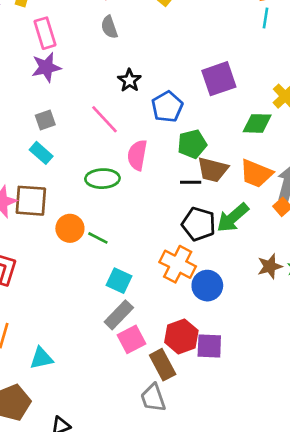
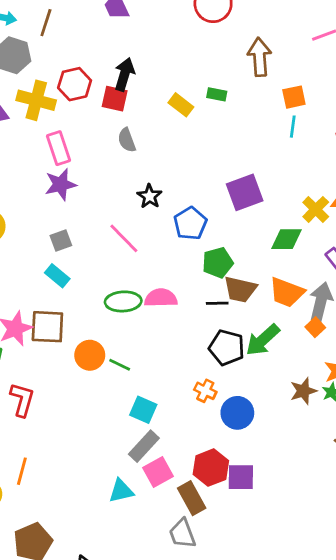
pink semicircle: (137, 155) -> (161, 298), moved, turned 80
orange cross: (178, 264) -> (205, 391), size x0.6
cyan triangle: (41, 358) -> (121, 491), moved

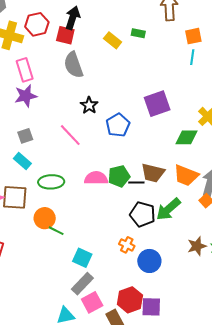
gray semicircle: (127, 140) -> (73, 65), size x1.5
green pentagon: (218, 263) -> (119, 176), moved
green ellipse: (123, 301) -> (51, 182), moved
green line: (120, 365) -> (56, 231), moved

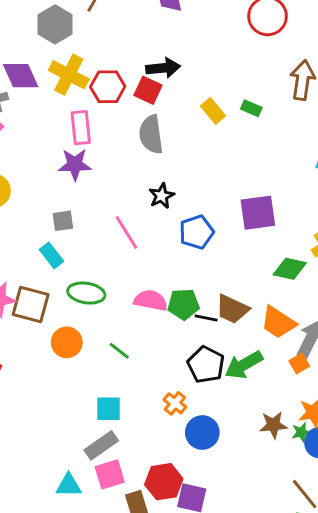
black arrow: (73, 18) -> (163, 68), turned 55
red hexagon: (37, 24) -> (108, 87), moved
green line: (56, 231) -> (119, 351), moved
cyan square: (82, 258) -> (109, 409), turned -36

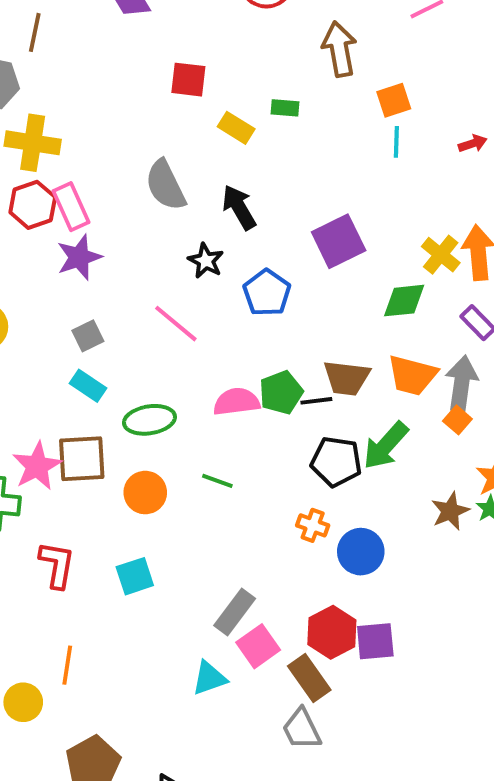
black arrow: (163, 68) -> (239, 207), moved, turned -96
red hexagon: (108, 87) -> (33, 205), moved
red square: (148, 90) -> (188, 80), moved
cyan square: (109, 409) -> (135, 576), moved

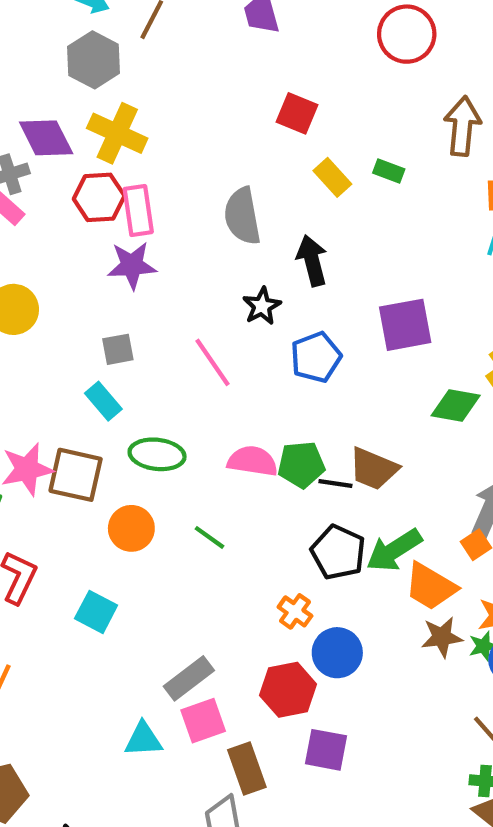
orange trapezoid: (412, 375) -> (430, 587), moved
cyan square: (135, 576) -> (96, 612), turned 30
red hexagon: (332, 632) -> (288, 690), moved

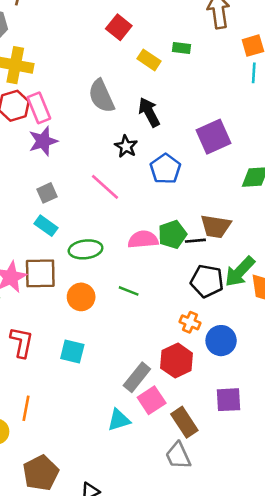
red square: (297, 113) -> (119, 27), turned 30
red hexagon: (288, 690) -> (177, 361), moved

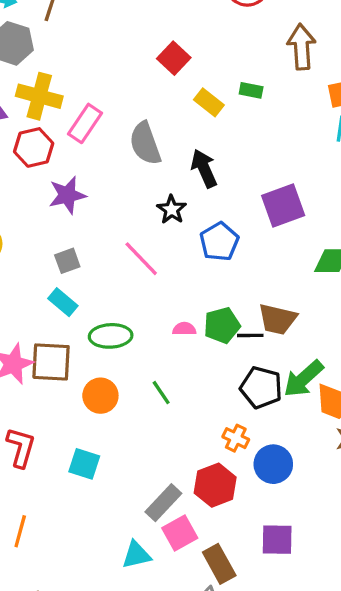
pink rectangle: (39, 108) -> (85, 123), moved, turned 52
pink semicircle: (143, 239) -> (184, 329), size x0.6
green line: (129, 291) -> (161, 393), turned 30

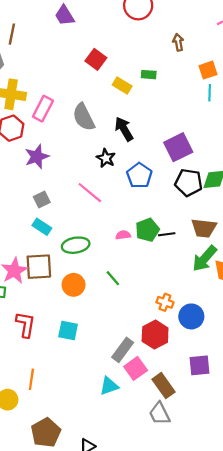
brown arrow: (301, 47) -> (178, 42), size x0.6
brown trapezoid: (277, 319) -> (204, 228), moved
black pentagon: (261, 387) -> (189, 183), moved

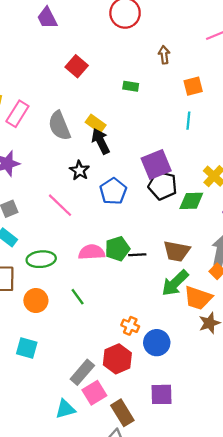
yellow rectangle: (122, 86) -> (96, 124), moved
cyan line: (210, 93) -> (188, 121), moved
black pentagon: (189, 183) -> (163, 185), moved
pink semicircle: (123, 235) -> (92, 252), size x1.6

